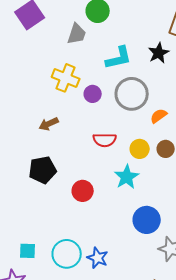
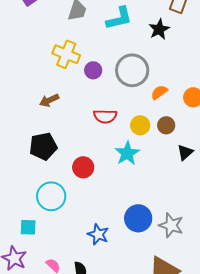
cyan L-shape: (119, 58) -> (119, 18), moved
blue circle: (147, 220) -> (138, 218), moved
cyan circle: (67, 254) -> (51, 196), moved

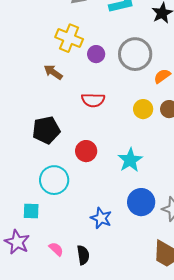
brown arrow: (49, 100) -> (53, 72), moved, turned 60
red semicircle: (105, 116) -> (93, 100), moved
cyan star: (127, 153) -> (130, 160), moved

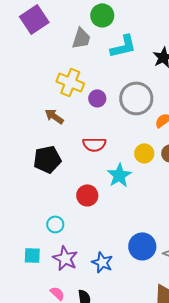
black pentagon: (46, 130) -> (47, 159), moved
cyan star: (130, 160) -> (119, 175), moved
cyan circle: (54, 180) -> (55, 224), size x0.6
purple star: (17, 242) -> (65, 258), moved

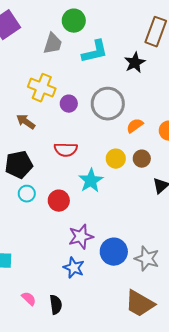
cyan circle: (55, 224) -> (27, 194), moved
purple star: (65, 258) -> (81, 237), moved, turned 30

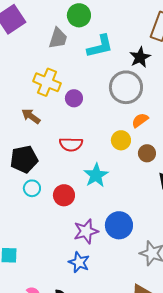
gray circle: (108, 104) -> (126, 87), moved
yellow circle: (116, 159) -> (121, 140), moved
blue circle: (114, 252) -> (119, 225), moved

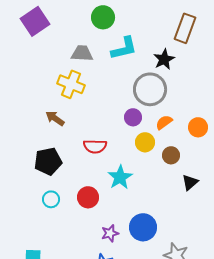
gray trapezoid: (58, 38) -> (82, 53), moved, turned -105
purple circle: (74, 98) -> (133, 117), moved
cyan circle: (32, 188) -> (51, 199), moved
purple star: (86, 231) -> (110, 233), size x0.7

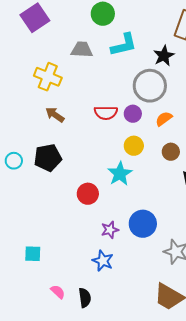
yellow cross: (71, 84) -> (48, 77), moved
yellow circle: (145, 142) -> (134, 146), moved
red semicircle: (95, 146) -> (106, 113), moved
cyan circle: (51, 199) -> (14, 161), moved

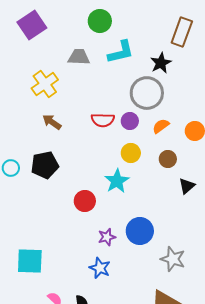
yellow cross: (48, 77) -> (45, 84), turned 32
cyan square: (33, 254) -> (30, 261), size x1.6

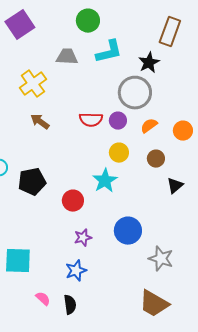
black pentagon: (45, 165) -> (32, 182), moved
purple star: (107, 237) -> (83, 238), moved
blue star: (100, 268) -> (76, 271), moved, turned 30

